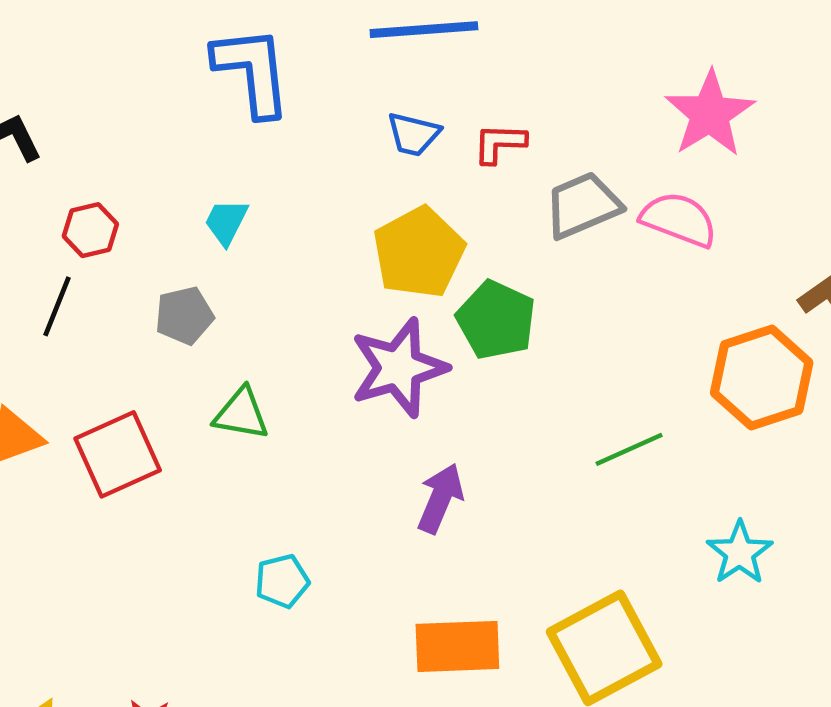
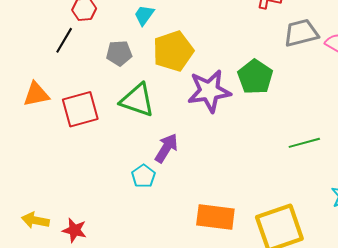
yellow pentagon: (419, 252) -> (173, 51), moved
green triangle: (241, 414) -> (137, 100), size x1.4
purple arrow: (440, 498) -> (166, 148), moved
cyan pentagon: (282, 581) -> (143, 176), turned -30

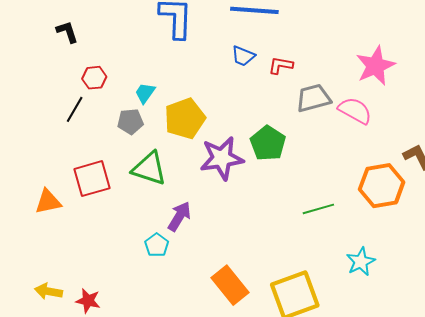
cyan trapezoid: (144, 15) -> (145, 93), moved
orange triangle: (36, 94) -> (48, 202), moved
orange rectangle: (215, 217) -> (230, 285), turned 45

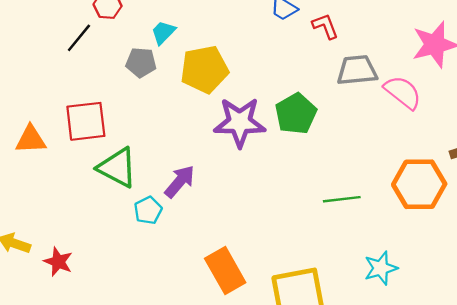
red L-shape: (281, 65) -> (325, 26), turned 50
green triangle: (149, 169) -> (117, 168), moved

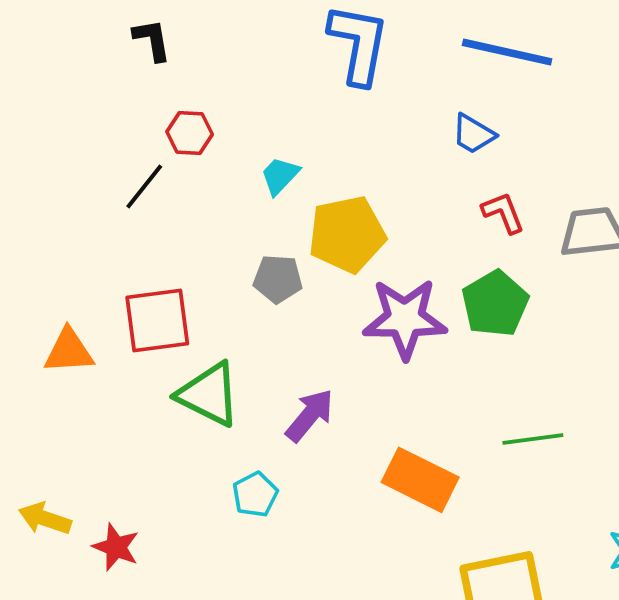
red L-shape: (325, 26) -> (503, 213), moved
gray pentagon: (141, 63) -> (278, 279), moved
green line: (342, 199) -> (533, 439), moved
cyan pentagon: (148, 210) -> (255, 495), moved
orange rectangle: (225, 270) -> (420, 480), moved, turned -33

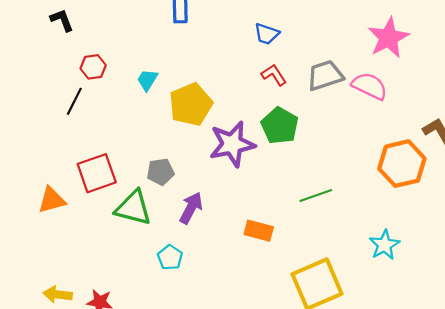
blue trapezoid: (473, 134) -> (267, 34), moved
gray pentagon: (278, 279) -> (161, 172), moved
orange rectangle: (420, 480) -> (259, 231), size x0.7

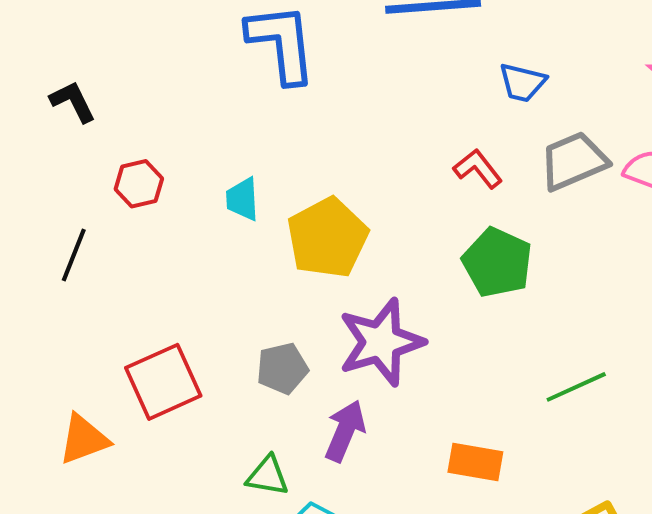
blue trapezoid: (267, 34) -> (522, 83), moved
cyan trapezoid: (147, 80) -> (242, 199), turned -30
black line: (74, 101) -> (74, 255), moved
purple star: (232, 144) -> (381, 342), moved
green triangle: (133, 208) -> (268, 476), moved, size x0.6

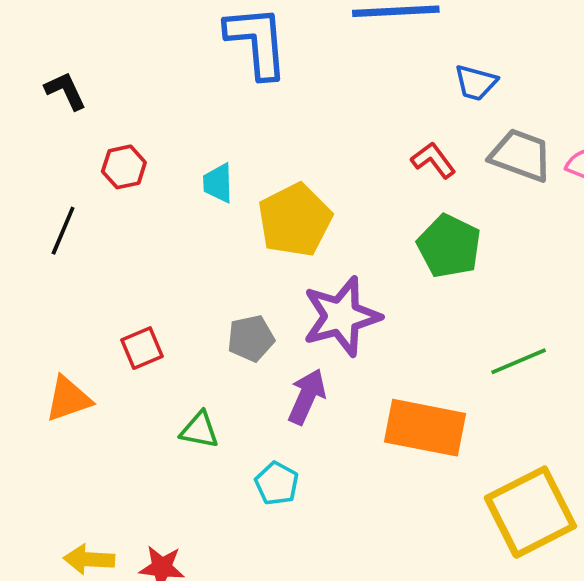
gray trapezoid: (574, 161) -> (521, 155), turned 42
red square: (163, 382) -> (142, 348), size x0.6
orange rectangle: (475, 462) -> (425, 428), size x1.6
green triangle: (268, 476) -> (199, 430), moved

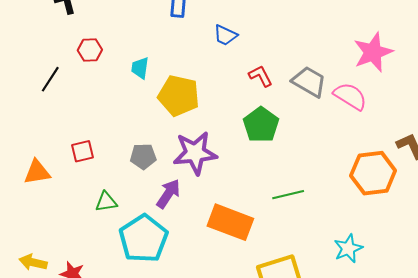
blue trapezoid: (476, 83) -> (225, 35), moved
yellow pentagon: (295, 220) -> (179, 96), turned 30
green triangle: (199, 430) -> (106, 202), turned -30
cyan pentagon: (277, 483) -> (143, 239), size x2.0

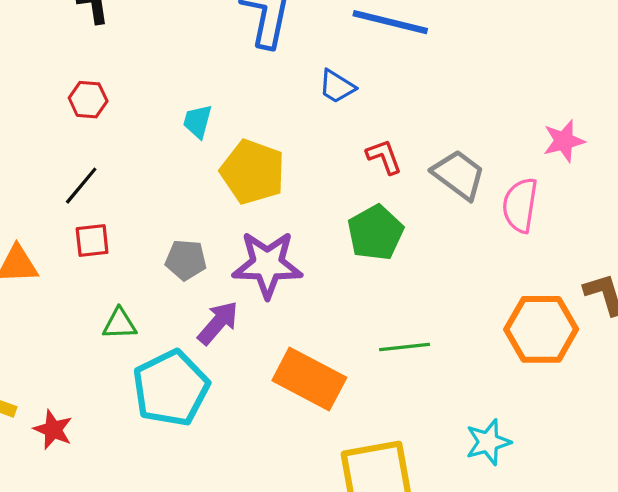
red hexagon: (90, 50) -> (88, 100), moved
pink star: (373, 52) -> (564, 141), size x0.7
black line: (50, 79) -> (81, 186), moved
pink semicircle: (350, 96) -> (520, 205), turned -120

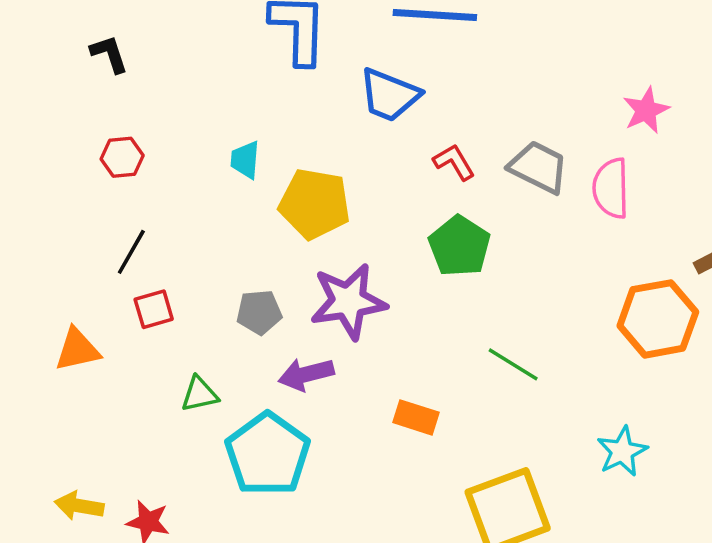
blue trapezoid: (337, 86) -> (389, 95), size x1.5
purple arrow: (218, 323) -> (306, 374), turned -135
green line: (405, 347) -> (513, 364), turned 48
orange rectangle: (309, 379) -> (416, 417), size x0.6

